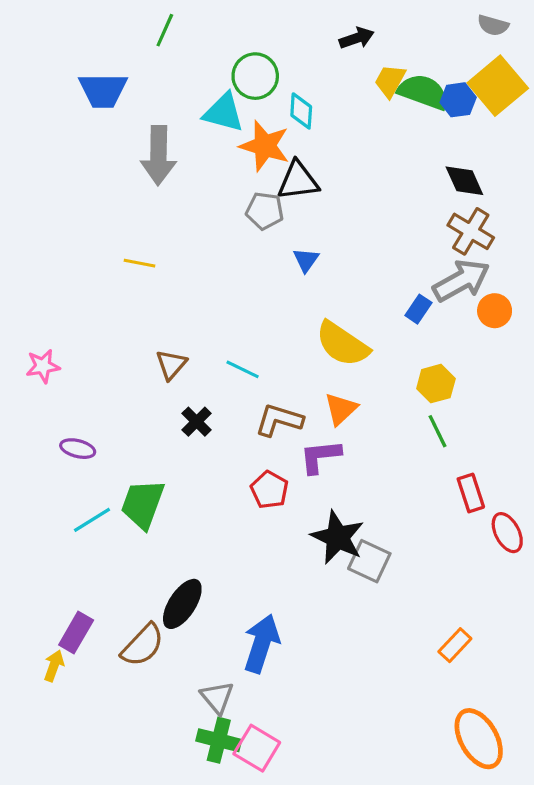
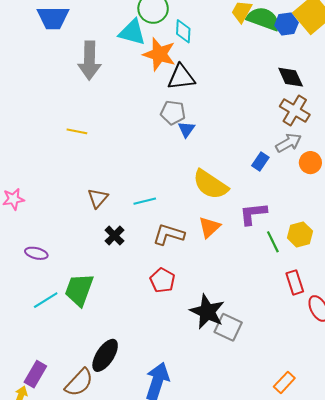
gray pentagon: (265, 211) -> (173, 113), moved
gray arrow: (461, 281) -> (289, 143), size x0.7
cyan line: (243, 369) -> (145, 201), turned -40
yellow hexagon: (436, 384) -> (300, 235), moved
purple L-shape: (320, 457) -> (253, 214), moved

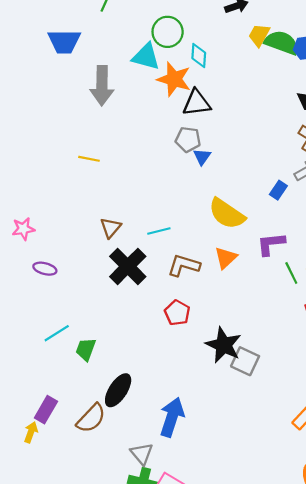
black cross: (114, 236) -> (128, 266), size x1.8
purple ellipse: (36, 253) -> (45, 269), moved
green trapezoid: (79, 290) -> (86, 349), moved, size x0.7

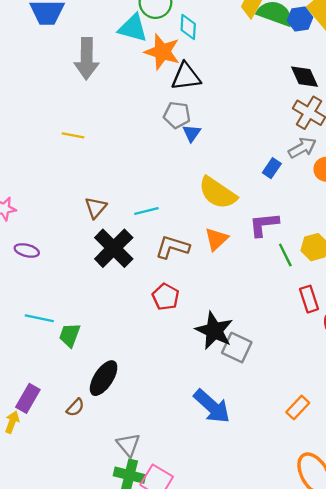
cyan line: (57, 333) -> (39, 318), turned 44
blue arrow: (172, 417) -> (212, 406), moved, turned 114
brown semicircle: (91, 418) -> (75, 407), size x0.6

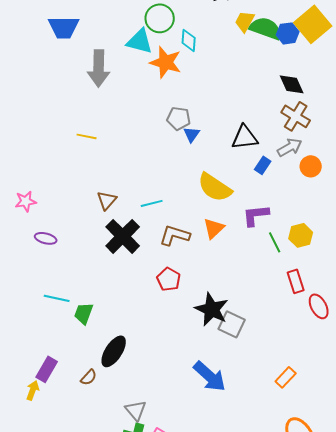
black triangle: (186, 77) -> (245, 137), moved

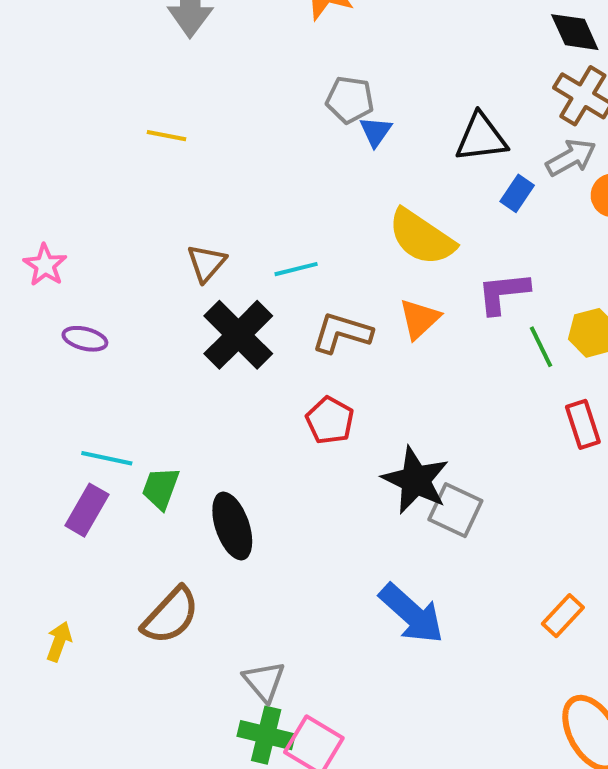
pink star: (26, 201) -> (45, 265), turned -30
black ellipse: (114, 351) -> (232, 526), moved, turned -52
purple rectangle: (47, 369) -> (87, 510), moved
brown semicircle: (89, 377) -> (171, 616), size x1.8

